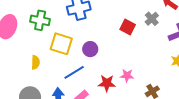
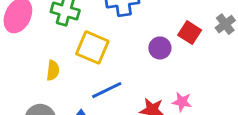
purple circle: (90, 49) -> (160, 48), moved

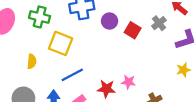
purple circle: (160, 48) -> (110, 21), moved

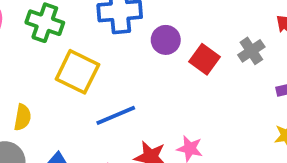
yellow semicircle: (32, 61) -> (22, 117), moved
blue line: (72, 75) -> (116, 115), moved

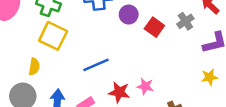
yellow square: (77, 72) -> (53, 36), moved

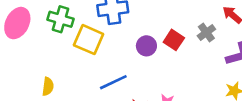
purple circle: (129, 15) -> (146, 46), moved
yellow square: (53, 36) -> (89, 40), moved

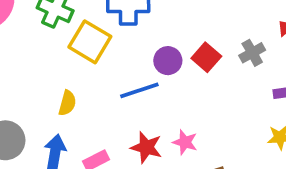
blue line: (113, 82) -> (139, 90), moved
yellow semicircle: (48, 86) -> (67, 103), moved

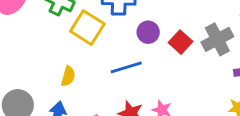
gray cross: (252, 53) -> (217, 39), size x1.5
purple circle: (168, 61) -> (148, 32), moved

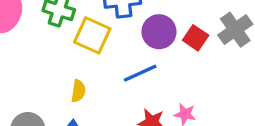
purple circle: (148, 32) -> (159, 32), size x1.4

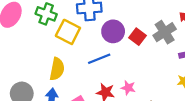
yellow semicircle: (78, 91) -> (57, 69), size x1.5

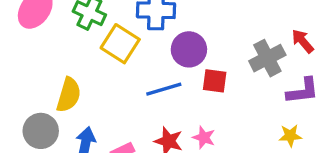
red square: (138, 37) -> (215, 81), moved, turned -35
yellow semicircle: (57, 69) -> (69, 95), moved

